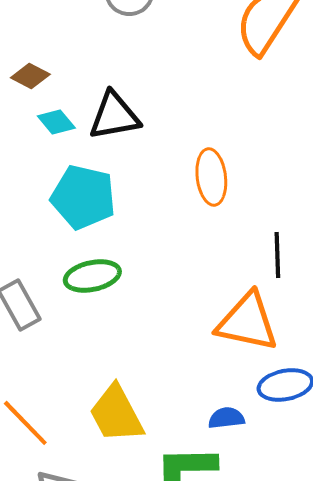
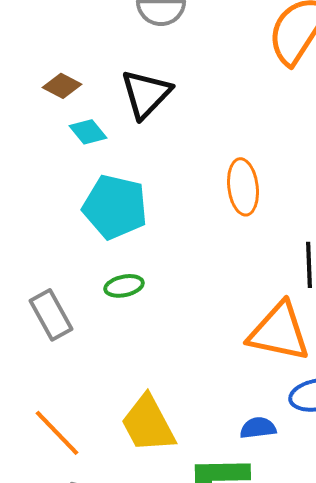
black triangle: (114, 116) -> (146, 94), moved, turned -36
green ellipse: (92, 276) -> (124, 286), size x0.7

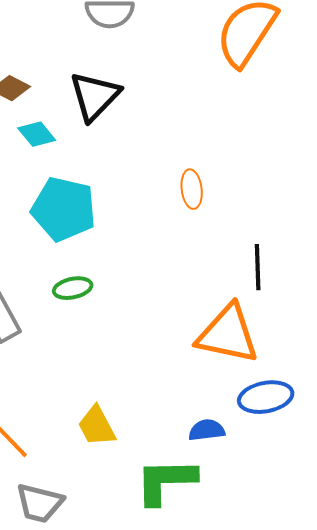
orange ellipse: (243, 187) -> (192, 189), size x0.7
yellow trapezoid: (148, 424) -> (97, 426), size x0.7

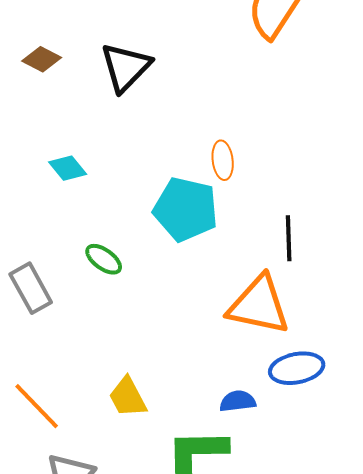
cyan diamond: (37, 134) -> (68, 168), moved
cyan pentagon: (64, 209) -> (186, 209), moved
green ellipse: (73, 288) -> (104, 259), turned 48

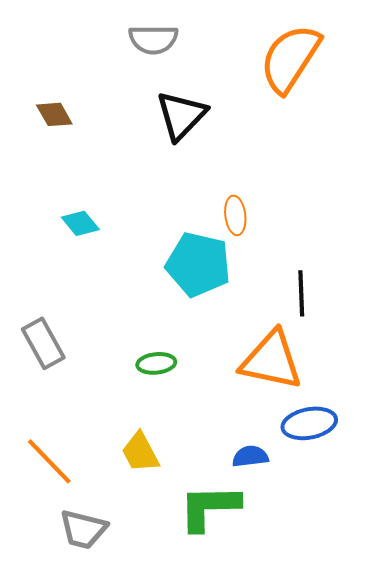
brown diamond: (42, 59) -> (54, 114), turned 33
black triangle: (126, 67) -> (181, 115), moved
green ellipse: (104, 259) -> (156, 363), moved, turned -42

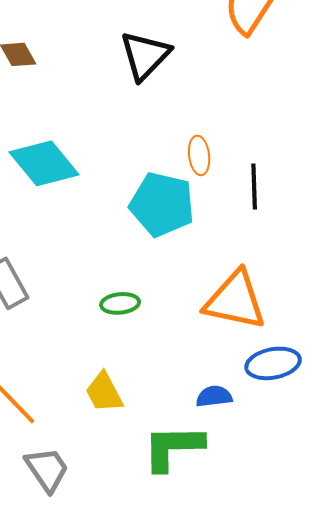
cyan diamond: (80, 223) -> (44, 163), size x1.8
black line: (301, 293) -> (254, 186), moved
gray trapezoid: (83, 529) -> (47, 469), turned -138

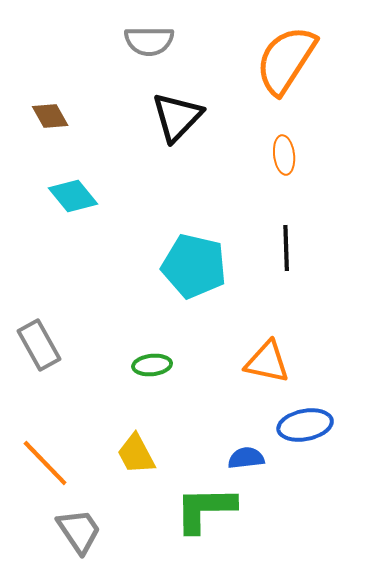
orange ellipse: (199, 155) -> (284, 155), moved
cyan diamond: (44, 163) -> (73, 196), moved, size x0.7
orange triangle: (235, 300) -> (267, 362), size x0.7

